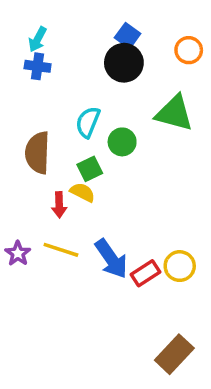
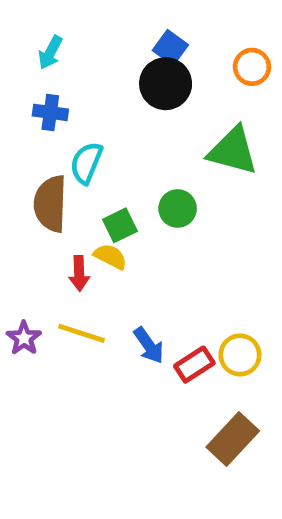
blue cross: (38, 66) -> (50, 112), moved
cyan semicircle: (88, 122) -> (86, 163), moved
green circle: (122, 142) -> (178, 209), moved
blue arrow: (111, 259) -> (149, 345), size x0.7
brown rectangle: (174, 354) -> (233, 439), moved

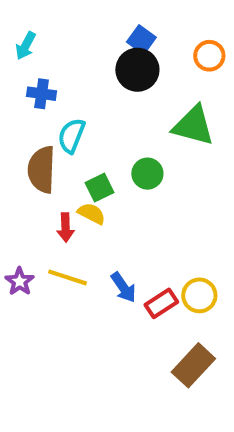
cyan arrow: (50, 52) -> (26, 46), moved

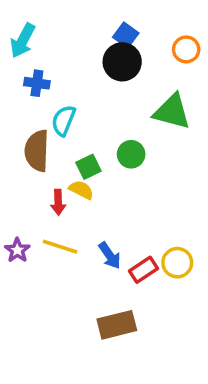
cyan arrow: (26, 46) -> (23, 41), size x1.4
brown rectangle: (193, 365) -> (117, 325), moved, turned 33

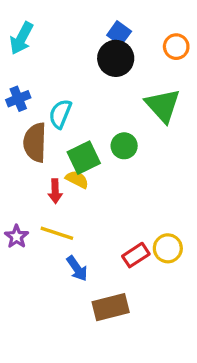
blue cross: (37, 83) -> (18, 99), moved, turned -30
green triangle: (172, 112) -> (163, 105), turned 33
green square: (88, 167) -> (84, 158), size x1.4
blue arrow: (110, 256) -> (77, 269), moved

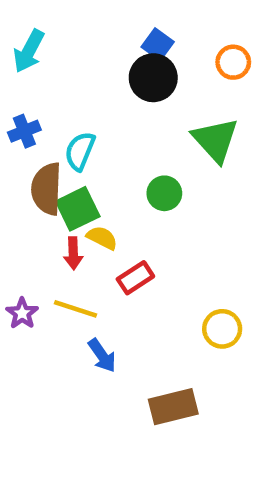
green square: (84, 158) -> (78, 209), moved
red rectangle: (136, 255) -> (135, 278), moved
brown rectangle: (111, 307) -> (173, 407), moved

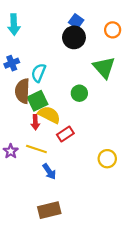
cyan arrow: (29, 51) -> (14, 25), turned -30
yellow semicircle: (102, 238) -> (49, 115), size x1.5
brown rectangle: (173, 407) -> (49, 210), moved

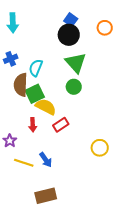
green triangle: (104, 67) -> (76, 63), moved
red arrow: (35, 122) -> (33, 125), moved
yellow line: (36, 149) -> (24, 163), moved

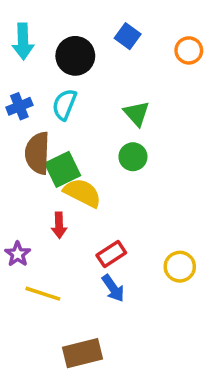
black circle: (69, 35) -> (75, 56), moved
green triangle: (76, 63) -> (137, 113), size x0.7
cyan semicircle: (36, 68) -> (64, 104), moved
red rectangle: (61, 125) -> (111, 254), moved
blue arrow: (46, 160) -> (113, 288), moved

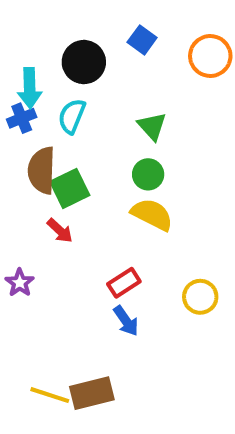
cyan arrow: (23, 41) -> (30, 88), moved
orange circle: (189, 50) -> (210, 56), size x1.4
yellow semicircle: (82, 193) -> (152, 215), moved
red arrow: (59, 225) -> (60, 231), moved, turned -45
yellow line: (43, 294) -> (50, 395), moved

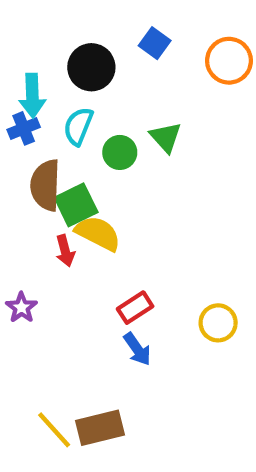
green circle: (148, 174) -> (120, 152), moved
yellow semicircle: (152, 215) -> (98, 233), moved
red arrow: (60, 231) -> (65, 251), turned 32
yellow line: (50, 395) -> (54, 430), turned 30

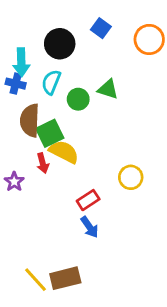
blue cross: (24, 128) -> (16, 84), turned 36
green triangle: (166, 137) -> (108, 89), turned -30
purple star: (21, 308) -> (14, 182), moved
yellow circle: (218, 323) -> (131, 177), moved

